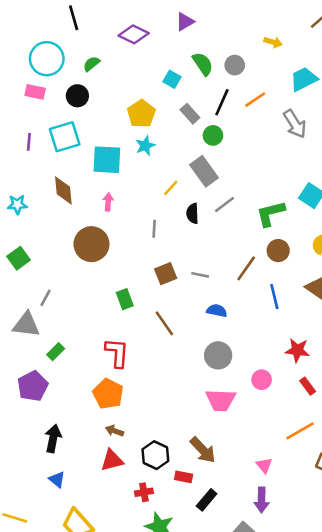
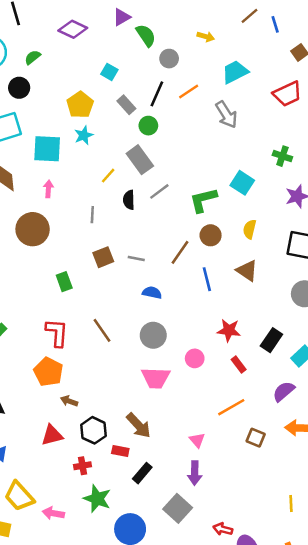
green semicircle: (203, 64) -> (146, 35), moved
brown line: (164, 323) -> (102, 330), moved
brown arrow: (114, 431) -> (69, 401), moved

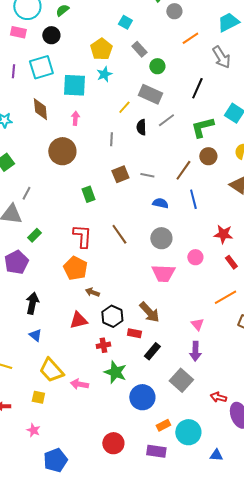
black line: (157, 94) -> (197, 88), moved
gray rectangle: (140, 160) -> (150, 94), turned -30
blue line: (207, 279) -> (193, 199), moved

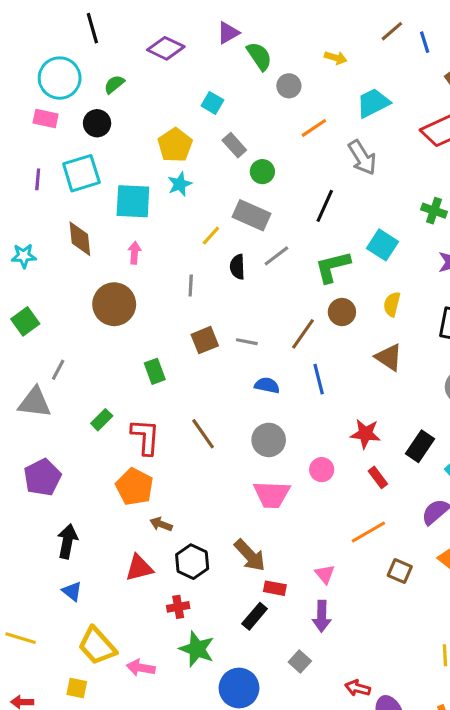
green rectangle: (34, 235) -> (102, 420), moved
red rectangle: (134, 333) -> (275, 588), moved
gray square: (181, 380) -> (300, 661), size x0.6

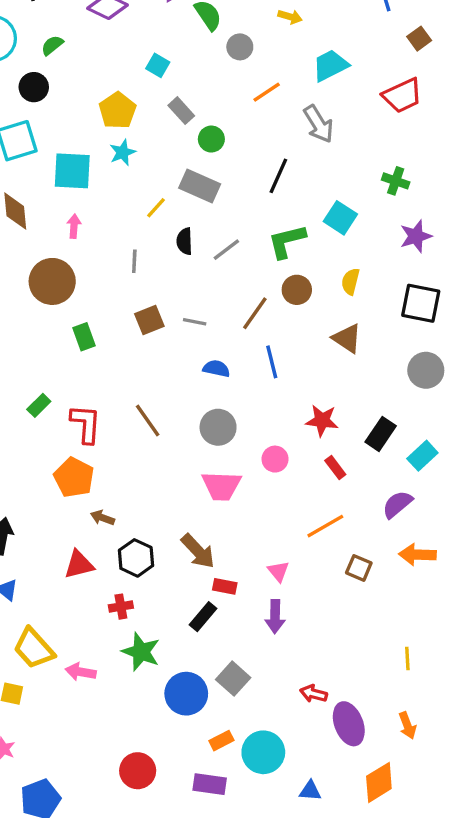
gray line: (276, 256) -> (226, 250), moved
green rectangle: (155, 371) -> (84, 337), moved
gray square: (300, 661) -> (233, 679), moved, size x1.4

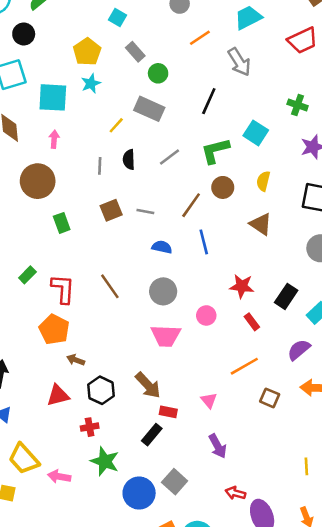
black semicircle: (185, 241) -> (129, 160), moved
purple arrow: (275, 617) -> (218, 446), moved, turned -30

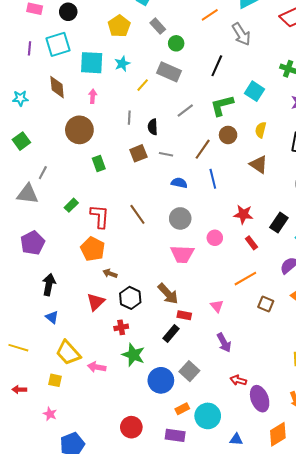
cyan star: (91, 83) -> (122, 64), moved
black semicircle: (129, 160) -> (153, 127), moved
red triangle: (58, 395) -> (96, 302), turned -30

